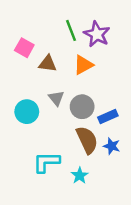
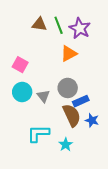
pink square: (24, 48) -> (20, 65), moved
brown triangle: (48, 64) -> (39, 24), moved
gray triangle: (56, 98) -> (43, 96), moved
blue rectangle: (108, 117) -> (81, 101), moved

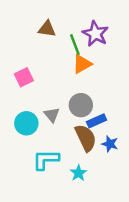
green line: (59, 25) -> (75, 45), moved
pink square: (20, 65) -> (24, 77), turned 35
cyan circle: (22, 92) -> (26, 123), moved

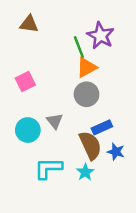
brown triangle: (47, 29) -> (29, 24), moved
gray circle: (81, 105) -> (86, 94), moved
cyan star: (78, 173) -> (85, 172), moved

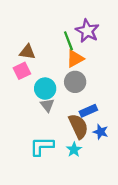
brown triangle: (29, 24) -> (27, 52), moved
cyan circle: (28, 130) -> (45, 89), moved

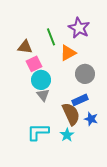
green line: (68, 41) -> (51, 37), moved
pink square: (22, 71) -> (34, 64), moved
gray circle: (75, 82) -> (85, 74), moved

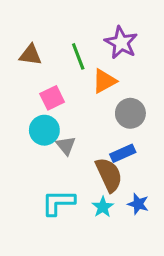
brown triangle: (25, 47) -> (31, 55), moved
cyan circle: (41, 80) -> (44, 130), moved
blue star: (91, 119) -> (138, 204), moved

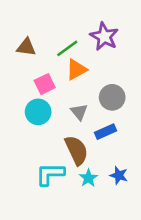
green line: (78, 56) -> (67, 48), turned 75
orange triangle: (104, 81) -> (76, 70), moved
gray triangle: (66, 146) -> (79, 112), moved
brown semicircle: (109, 175) -> (76, 150), moved

